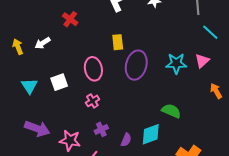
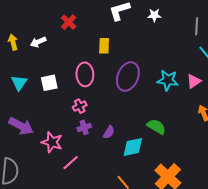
yellow rectangle: (118, 42) -> (104, 46), moved
purple cross: (101, 129) -> (84, 127), moved
purple semicircle: (126, 140) -> (109, 132), moved

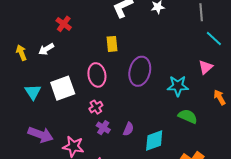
red cross: (69, 22) -> (64, 24), moved
cyan star: (168, 80) -> (178, 86), moved
white square: (49, 83) -> (63, 88), size x1.4
purple cross: (84, 127) -> (103, 128), turned -32
green semicircle: (156, 127) -> (188, 116), moved

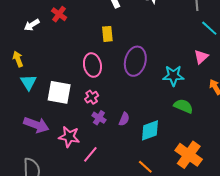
white arrow: (46, 49) -> (32, 25), moved
yellow arrow: (21, 53) -> (18, 59), moved
white square: (63, 88) -> (59, 92), moved, turned 30

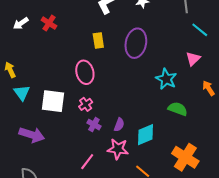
white arrow: (32, 25) -> (21, 23), moved
purple ellipse: (135, 61) -> (136, 43), moved
cyan star: (173, 76) -> (166, 79), turned 30
pink star: (69, 137) -> (118, 149), moved

